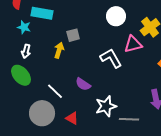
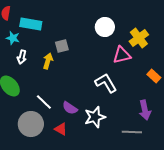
white arrow: (26, 51) -> (22, 57), moved
white L-shape: (111, 58) -> (106, 83), moved
purple semicircle: (83, 84) -> (70, 108), moved
gray line: (129, 119) -> (132, 132), moved

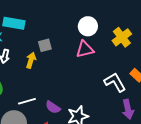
pink triangle: (122, 55) -> (85, 49), moved
white L-shape: (106, 83) -> (115, 82), moved
white line: (44, 102) -> (27, 101), turned -60

